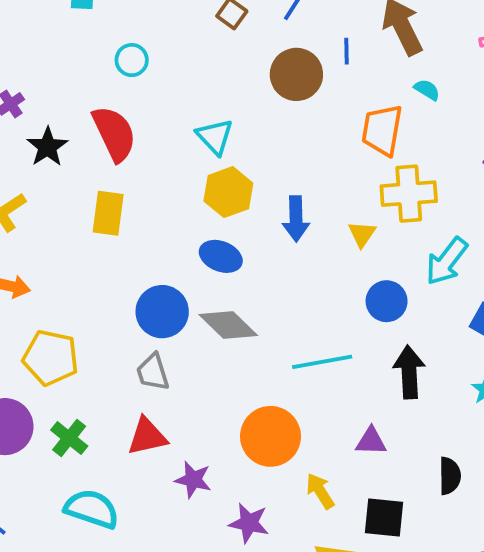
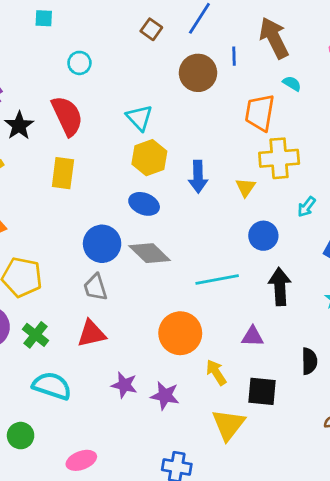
cyan arrow: (447, 261) -> (306, 207), size x0.6
purple star: (193, 480) -> (124, 385), moved

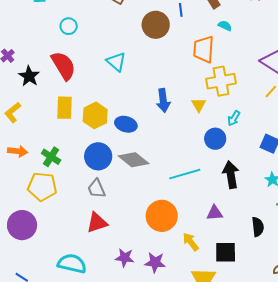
yellow hexagon: (149, 158) -> (95, 115), moved
cyan arrow: (306, 207) -> (234, 118), moved
green cross: (35, 335) -> (51, 157), moved

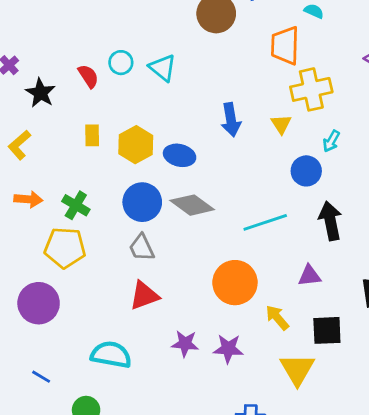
cyan circle: (69, 26) -> (121, 63), moved
red semicircle: (63, 66) -> (88, 76), size x0.6
yellow rectangle: (65, 108) -> (92, 135), size x0.7

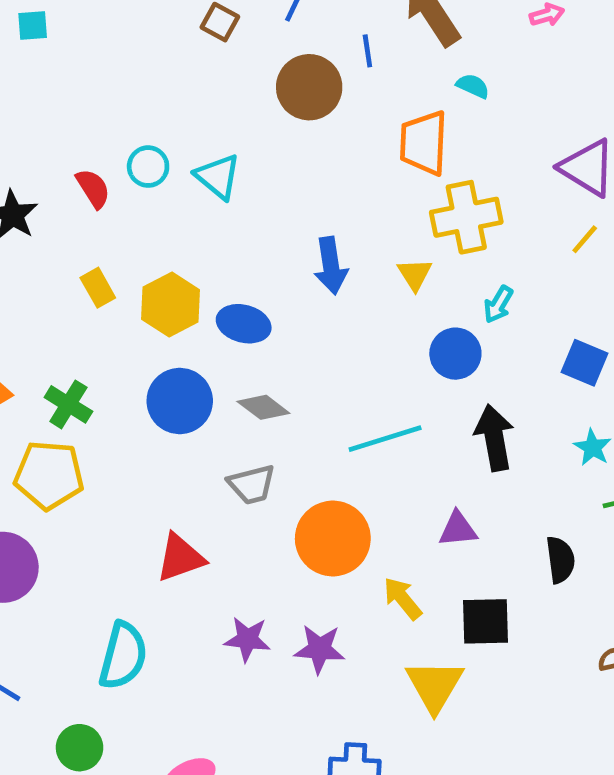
yellow rectangle: (92, 135) -> (98, 288), turned -30
gray diamond: (192, 205) -> (263, 407), size x0.7
gray trapezoid: (142, 248) -> (252, 484), moved, turned -80
cyan semicircle: (111, 355) -> (123, 656), turned 93

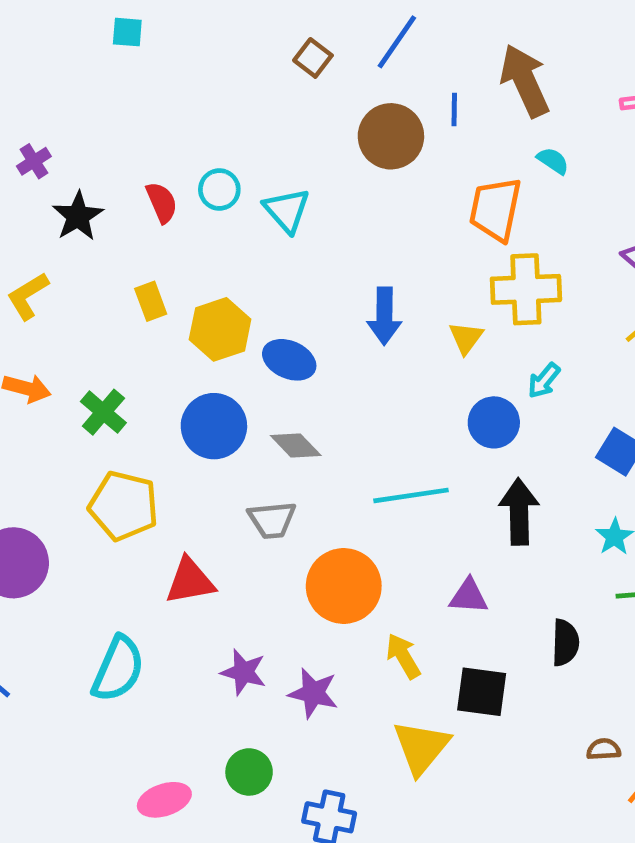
yellow pentagon: (49, 475) -> (124, 506), moved
green circle: (80, 748) -> (249, 772), moved

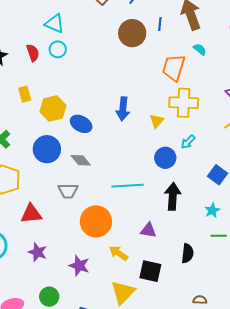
cyan triangle: (287, 210) -> (54, 24), moved, turned -30
yellow arrow: (403, 656) -> (119, 253), turned -30
purple star: (243, 672) -> (38, 252), moved

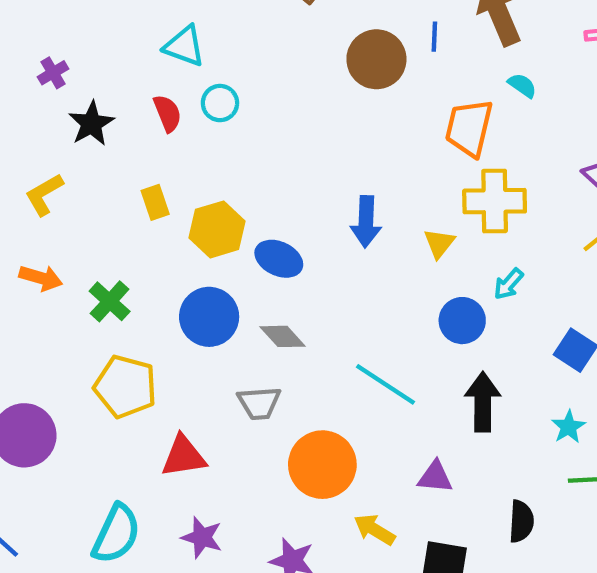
cyan triangle: (54, 24) -> (184, 46), moved
cyan line: (128, 186) -> (386, 384), turned 40

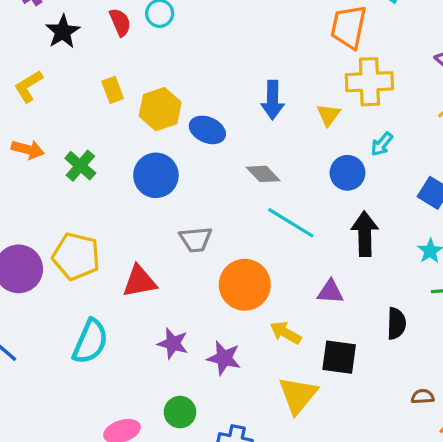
gray diamond: (282, 336) -> (263, 174), moved
yellow pentagon: (125, 387) -> (76, 256), moved
purple star: (202, 537) -> (173, 343), moved

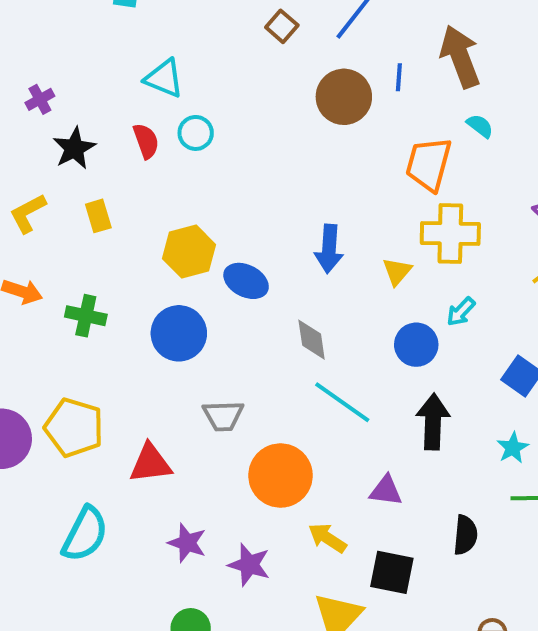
yellow rectangle: (113, 90) -> (98, 216), moved
green cross: (80, 166) -> (86, 316), turned -32
gray diamond: (263, 174) -> (312, 340), turned 32

